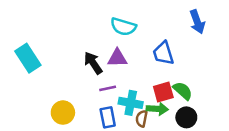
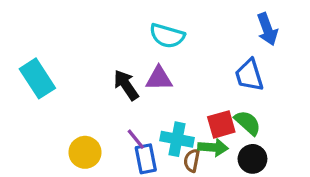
blue trapezoid: (163, 53) -> (249, 75), moved
purple line: (108, 88) -> (136, 139), moved, turned 63

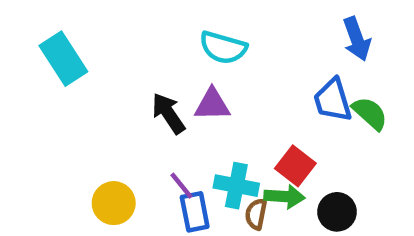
cyan rectangle: (37, 78) -> (63, 59), moved
green semicircle: (248, 123) -> (370, 113), moved
red square: (221, 124) -> (295, 166), turned -36

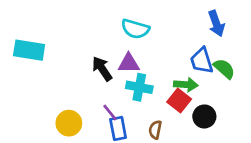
cyan rectangle: (63, 59) -> (29, 50), moved, turned -48
cyan cross: (236, 186) -> (139, 87), moved
green arrow: (284, 197) -> (186, 85), moved
black circle: (337, 212) -> (204, 116), moved

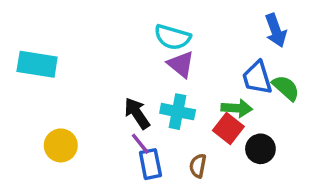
purple triangle: (129, 63) -> (181, 64), moved, turned 40
black arrow: (102, 69) -> (137, 113), moved
yellow circle: (69, 123) -> (61, 145), moved

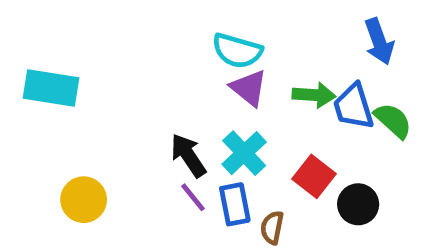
green arrow: (237, 108) -> (314, 95), moved
cyan cross: (178, 112) -> (244, 153), turned 36
blue rectangle: (150, 164) -> (235, 204), moved

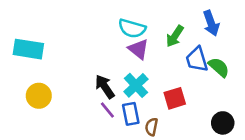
green arrow: (314, 95) -> (175, 36), moved, turned 120
red square: (314, 176) -> (175, 98), turned 35
yellow circle: (84, 200) -> (39, 96), moved
black circle: (358, 204) -> (223, 123), moved

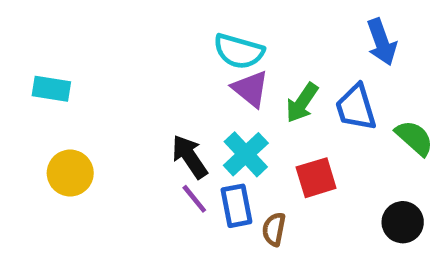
green arrow: (175, 36) -> (302, 103), moved
cyan rectangle: (28, 49) -> (51, 89), size x0.7
green semicircle: (219, 67) -> (414, 138), moved

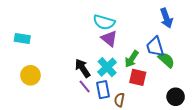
green arrow: (302, 103) -> (132, 59), moved
green semicircle: (414, 138) -> (166, 60), moved
red square: (316, 178) -> (138, 77), turned 30

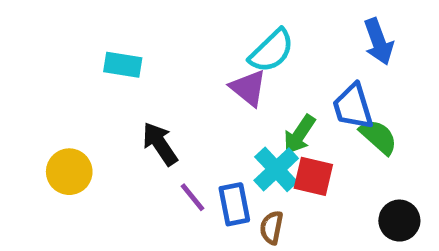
cyan semicircle: (104, 22) -> (272, 51), moved, turned -60
cyan rectangle: (22, 39) -> (123, 65), moved
cyan cross: (107, 67) -> (276, 169), moved
black arrow: (83, 68) -> (160, 144), moved

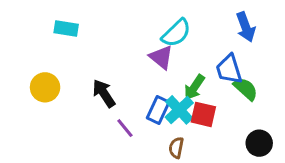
cyan rectangle: (123, 65) -> (66, 29), moved
yellow circle: (69, 172) -> (45, 87), moved
blue rectangle: (234, 204) -> (158, 110), moved, turned 36

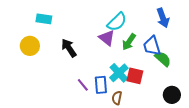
yellow circle: (45, 87) -> (30, 46), moved
green arrow: (194, 87) -> (129, 42), moved
black arrow: (104, 93) -> (69, 48), moved
blue rectangle: (158, 110) -> (101, 85), moved, turned -30

